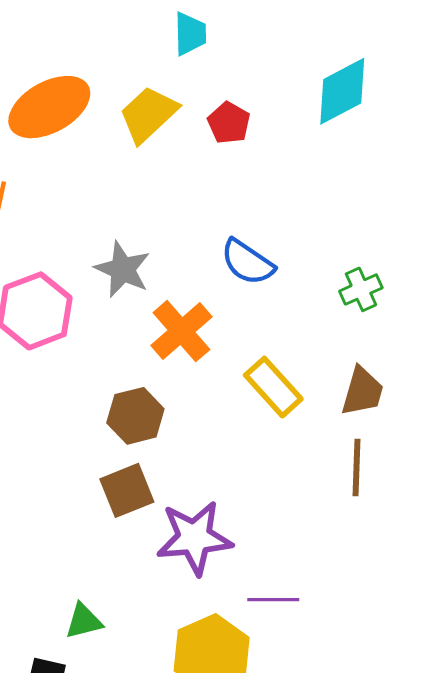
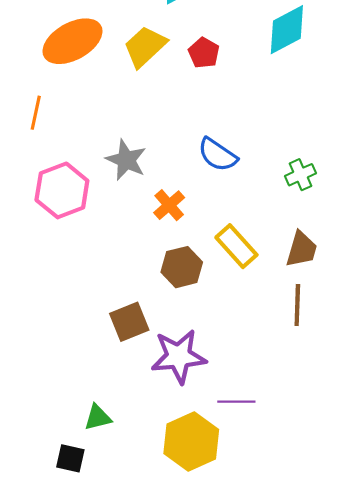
orange cross: (181, 331) -> (169, 205), size x0.7
brown hexagon: (135, 416) -> (182, 267), moved

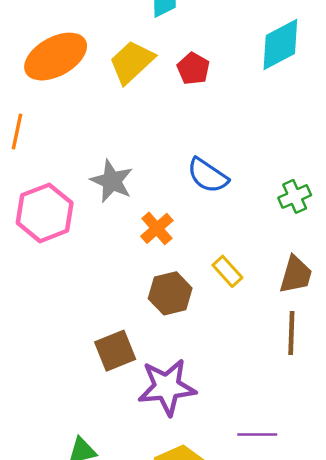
yellow rectangle: (236, 246) -> (227, 271), size x0.7
purple line: (236, 402) -> (257, 434), moved

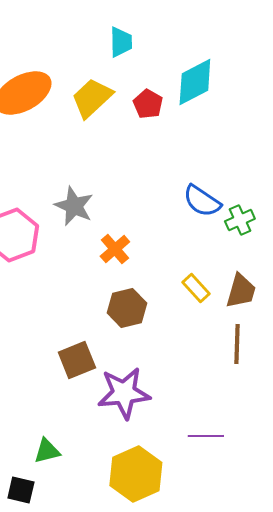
cyan diamond: (280, 44) -> (195, 82), moved
blue semicircle: (208, 176) -> (202, 201), moved
yellow rectangle: (227, 271) -> (196, 288), moved

